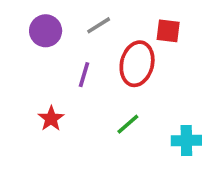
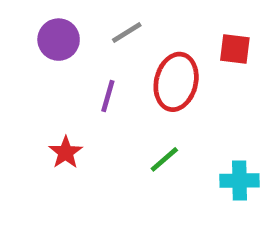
red square: (168, 31) -> (235, 49), moved

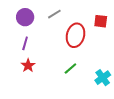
purple line: (108, 96) -> (25, 43), moved
cyan cross: (240, 181) -> (103, 78), turned -35

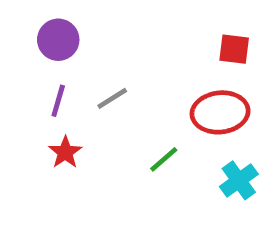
gray line: (54, 14) -> (112, 98), moved
red ellipse: (75, 35) -> (220, 112), moved, turned 70

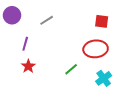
purple circle: (58, 40) -> (12, 15), moved
gray line: (112, 98) -> (47, 20), moved

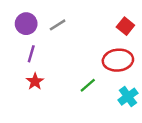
purple circle: (12, 15) -> (26, 24), moved
red square: (102, 21) -> (125, 26), turned 32

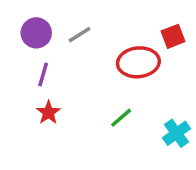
red square: (125, 26) -> (173, 36), turned 30
red ellipse: (118, 60) -> (138, 62), moved

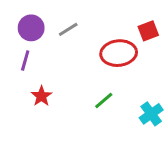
purple line: (43, 74) -> (25, 60), moved

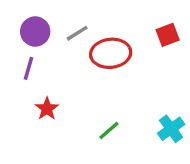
red ellipse: (119, 53) -> (111, 53), moved
green line: (104, 101) -> (109, 130), moved

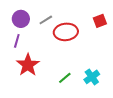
red star: (47, 109) -> (28, 65), size x1.6
cyan cross: (171, 129) -> (92, 77), moved

